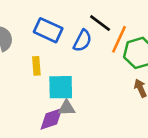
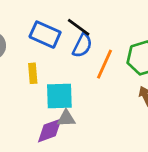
black line: (100, 23) -> (79, 27), moved
orange line: (119, 39) -> (104, 64), moved

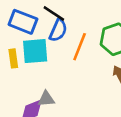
cyan square: (59, 96) -> (35, 51), moved

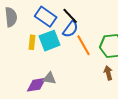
orange line: (80, 47) -> (84, 45), turned -65
cyan square: (35, 51) -> (49, 41), turned -30

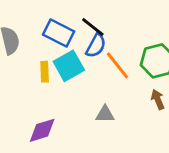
gray triangle: (49, 78) -> (105, 114), moved
purple diamond: (36, 85) -> (42, 130), moved

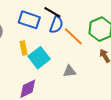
cyan square: (69, 66) -> (39, 58), moved

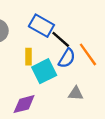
black line: (52, 12) -> (61, 39), moved
blue semicircle: (56, 25) -> (67, 58), moved

